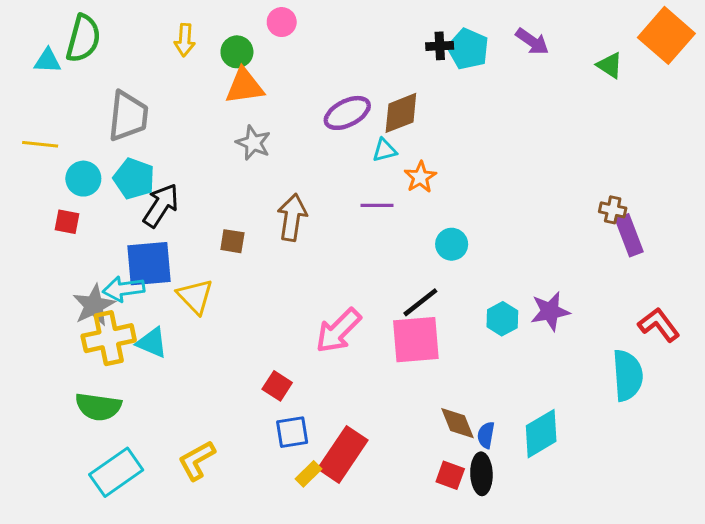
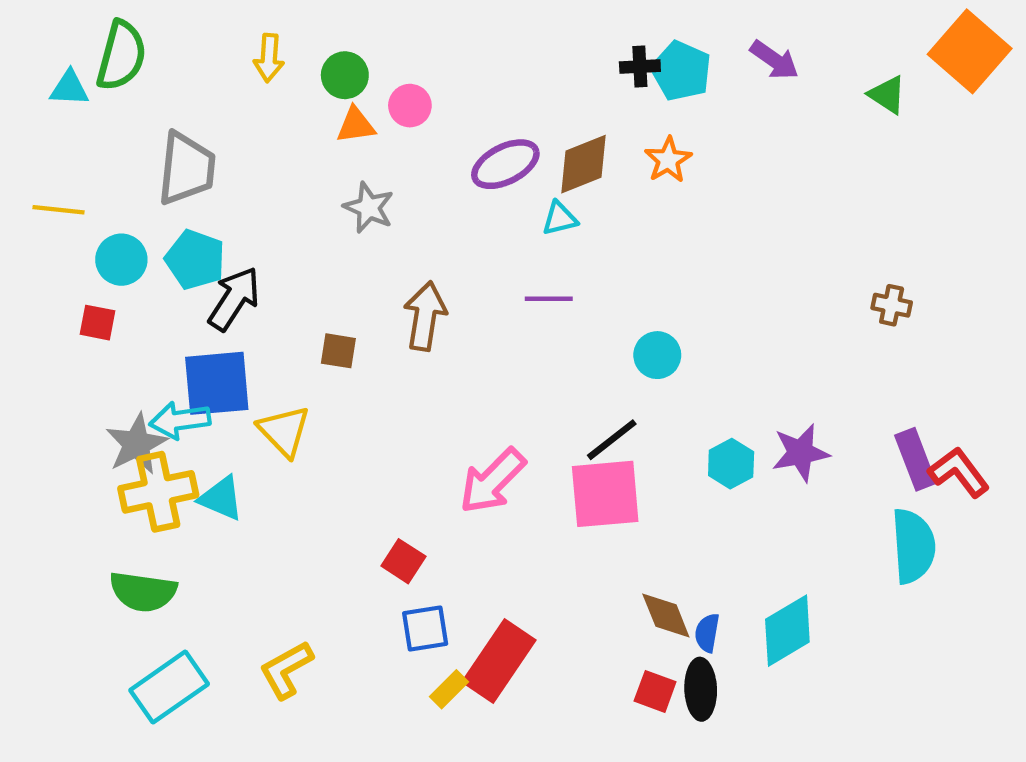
pink circle: (282, 22) -> (410, 106), moved
orange triangle: (244, 86) -> (356, 125), size x0.7
orange star: (420, 177) -> (668, 160), moved
purple rectangle: (629, 235) -> (915, 459), moved

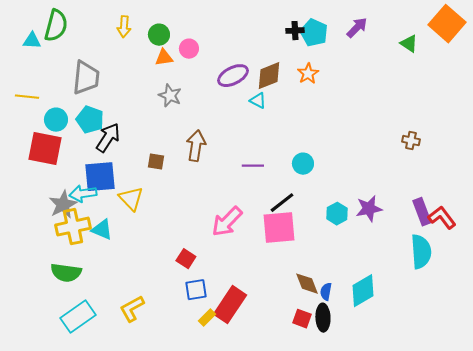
purple arrow: (774, 60) -> (357, 28), turned -80
cyan triangle: (560, 218) -> (258, 101), turned 42
purple line: (549, 299) -> (253, 166), moved
red square: (97, 323) -> (45, 149), size x2.0

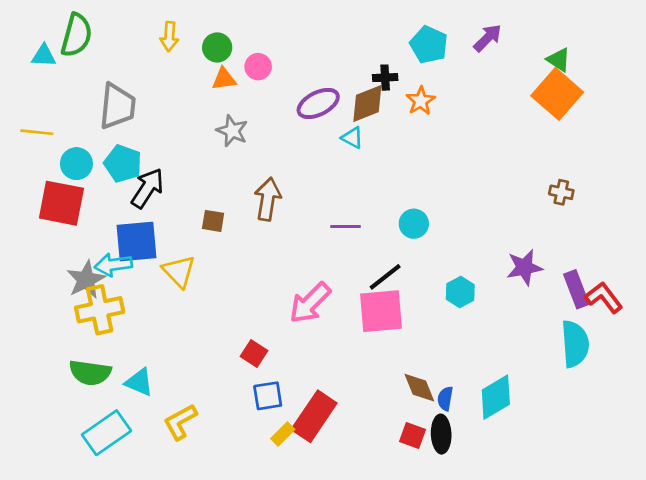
orange square: (447, 24) -> (557, 94), moved
black cross: (295, 31) -> (385, 78), moved
purple star: (369, 209) -> (524, 267), moved
cyan triangle: (102, 230) -> (139, 382), moved

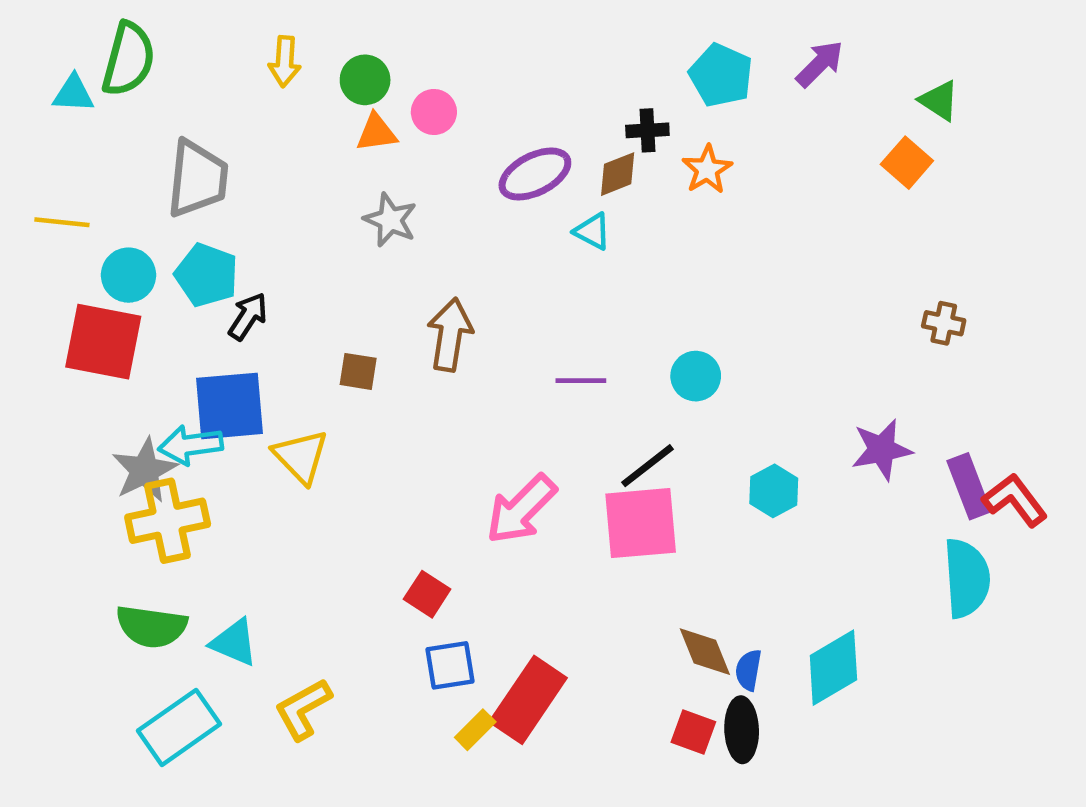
orange square: (557, 94) -> (907, 163), moved, size x0.6
brown diamond: (367, 103) -> (618, 174), size x0.7
black arrow: (147, 188) -> (248, 316), size x0.7

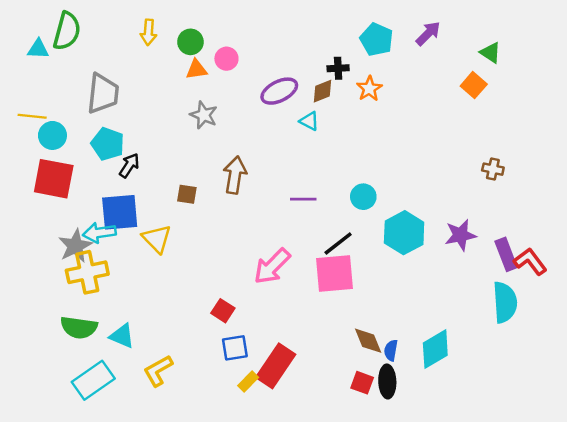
cyan circle: (128, 275) -> (52, 135), moved
cyan hexagon: (774, 491) -> (404, 233), moved, size x1.6

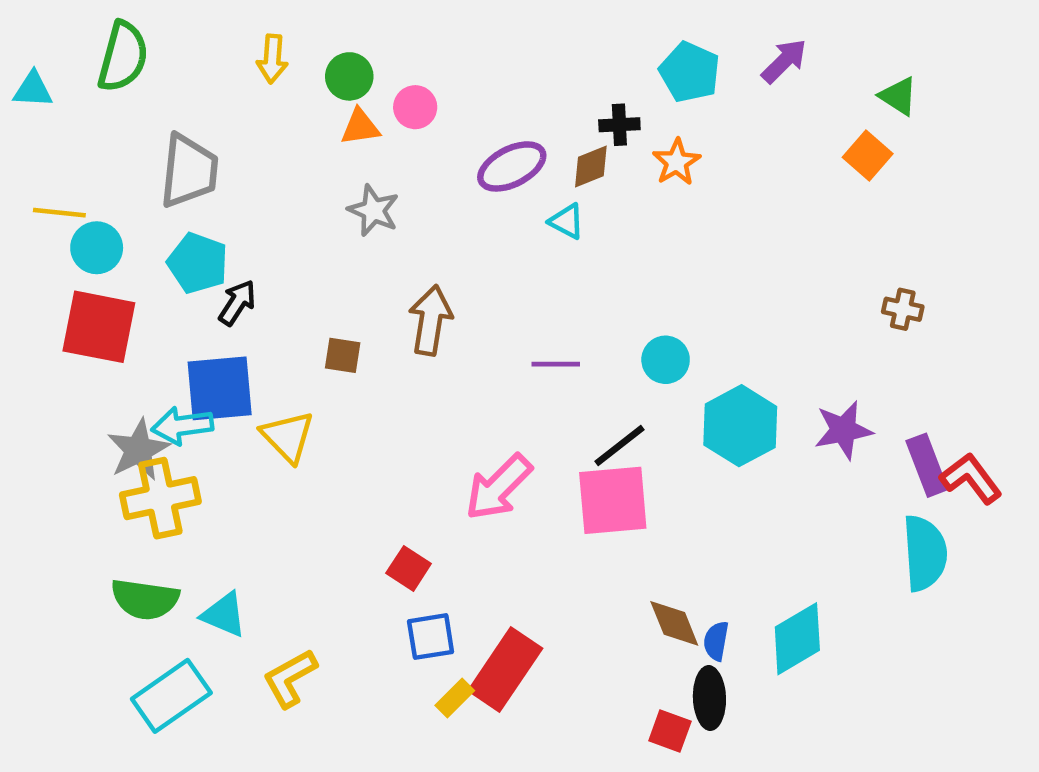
cyan triangle: (38, 49) -> (33, 90), moved
red square: (362, 383) -> (670, 731), moved

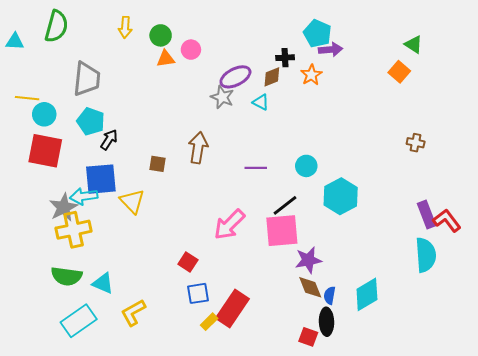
purple arrow: (784, 61) -> (331, 50), moved, turned 40
gray star: (373, 210) -> (222, 97), moved
purple star: (843, 430) -> (308, 260), moved

